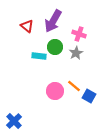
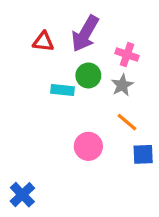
red triangle: (27, 26) -> (43, 42), turned -32
orange line: (74, 86) -> (127, 122), moved
blue square: (89, 96) -> (143, 154), turned -32

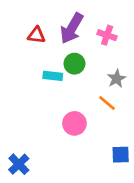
pink cross: (127, 55) -> (107, 35), moved
gray star: (122, 85) -> (117, 79), moved
blue square: (143, 154) -> (121, 155), moved

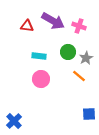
purple arrow: (72, 28) -> (53, 21), turned -90
green circle: (74, 64) -> (68, 52), moved
pink circle: (74, 123) -> (41, 79), moved

